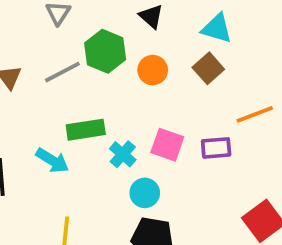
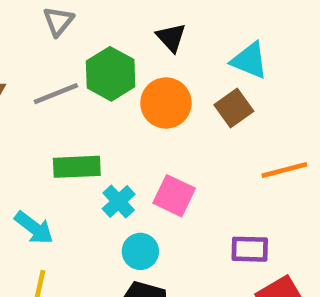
orange circle: (153, 70) -> (166, 103), size x1.4
purple rectangle: (216, 148) -> (250, 249), moved
cyan arrow: (52, 160) -> (34, 228), moved

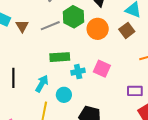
cyan cross: (119, 202) -> (78, 72), turned 32
cyan arrow: (34, 228) -> (42, 84), turned -96
cyan circle: (140, 251) -> (64, 95), moved

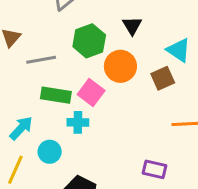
gray line: (50, 26) -> (41, 60), moved
pink square: (102, 69) -> (91, 92), moved

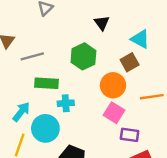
green hexagon: (89, 41) -> (83, 56), moved
orange circle: (120, 66) -> (113, 85), moved
pink square: (91, 92) -> (114, 113), moved
cyan circle: (50, 152) -> (45, 128), size x1.5

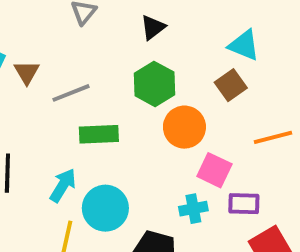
black triangle: (102, 23) -> (153, 27), moved, turned 35
orange circle: (113, 85) -> (184, 127), moved
cyan cross: (66, 103) -> (193, 209), moved

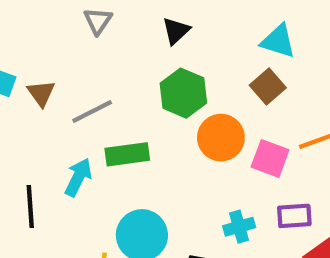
pink square: (214, 170) -> (270, 158), moved
cyan arrow: (63, 185) -> (78, 177), moved

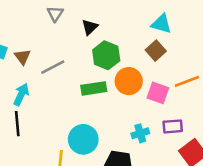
black triangle: (176, 31) -> (90, 27), moved
green rectangle: (127, 154) -> (94, 88), moved
cyan arrow: (78, 177) -> (21, 95), moved

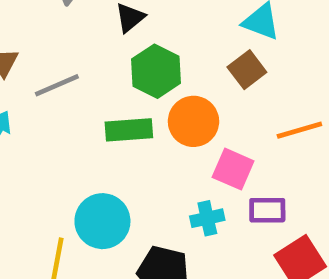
pink square: (158, 93) -> (233, 169), moved

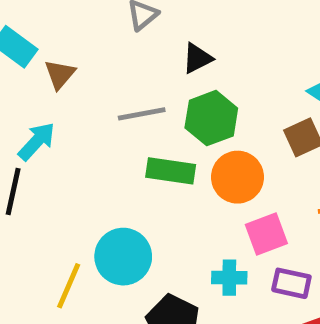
gray line: (57, 85) -> (142, 114), moved
pink square: (233, 169) -> (266, 234), turned 33

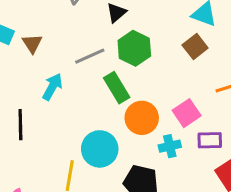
cyan arrow: (37, 141) -> (52, 87), moved
green rectangle: (171, 171) -> (117, 88), turned 64
orange circle: (237, 177) -> (142, 118), moved

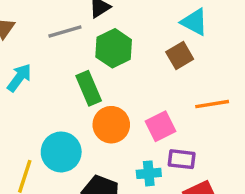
gray line: (90, 56) -> (65, 31), moved
cyan cross: (170, 146) -> (149, 173), moved

